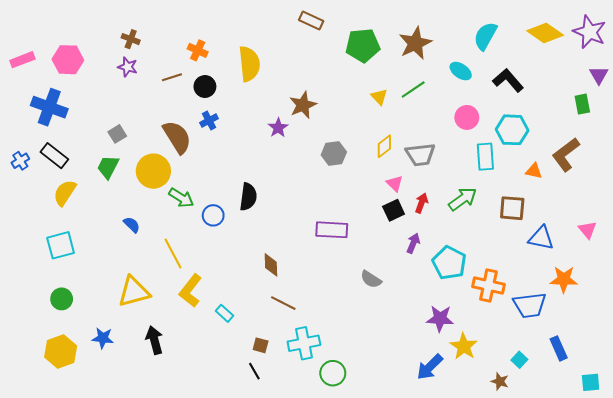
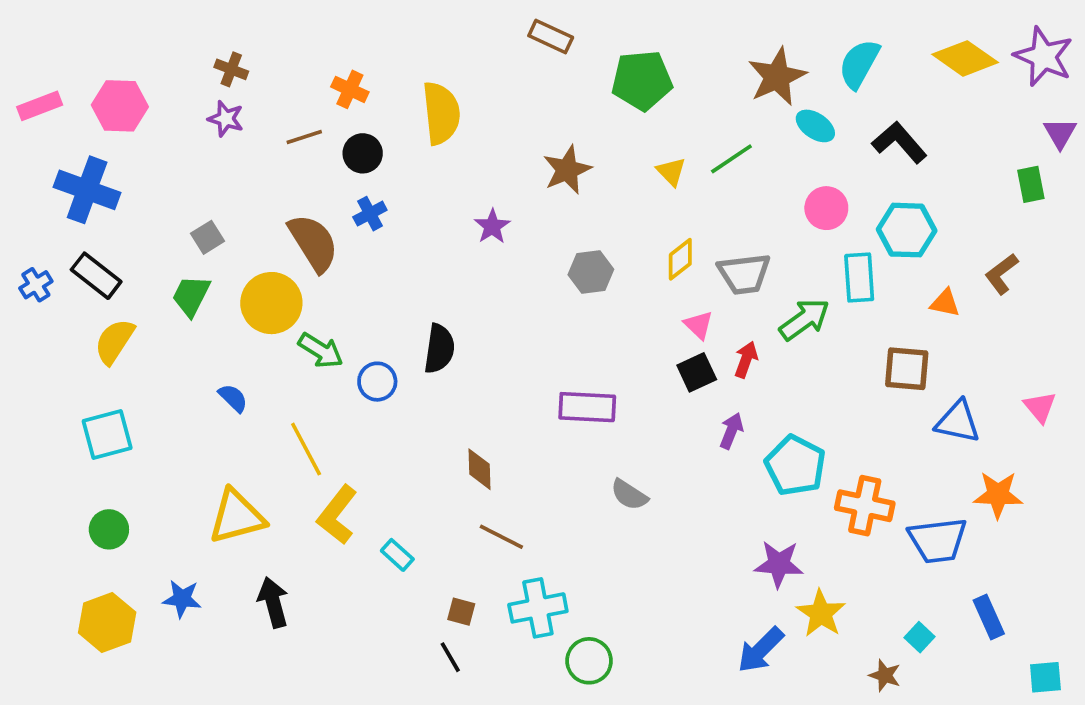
brown star: (415, 43) -> (777, 77), moved
brown star: (303, 105) -> (567, 170), moved
brown L-shape: (566, 155) -> (1002, 274), size x0.7
green arrow: (463, 199) -> (804, 319), moved
gray semicircle: (371, 279) -> (629, 495), moved

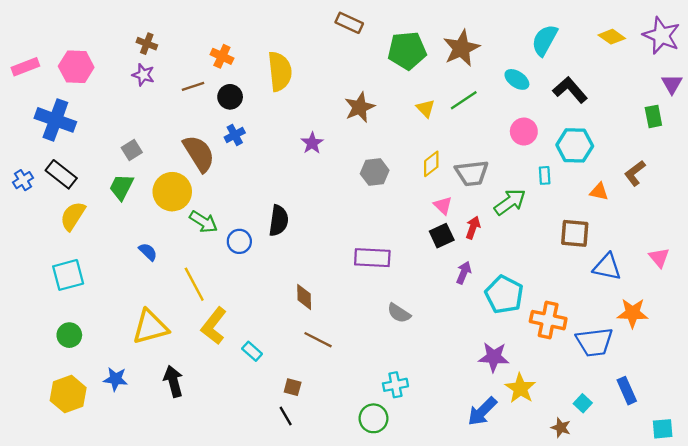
yellow diamond: (965, 58) -> (612, 37), size x0.7
brown star: (777, 77) -> (461, 48), moved
cyan rectangle: (859, 277) -> (545, 175), size x0.6
cyan cross: (538, 608) -> (395, 385), moved, size x0.7

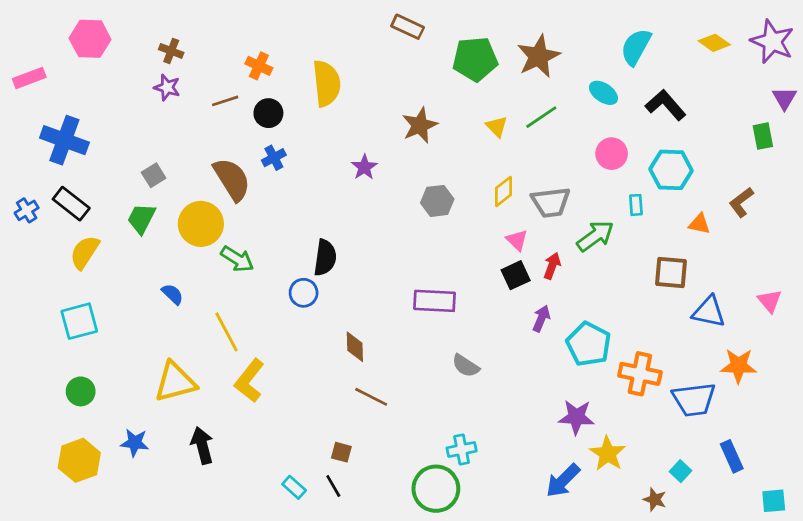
pink hexagon: (76, 67) -> (90, 39), moved
blue circle: (239, 241) -> (304, 293), moved
cyan rectangle: (252, 351) -> (294, 487), moved
green circle: (373, 418) -> (436, 489), size x1.4

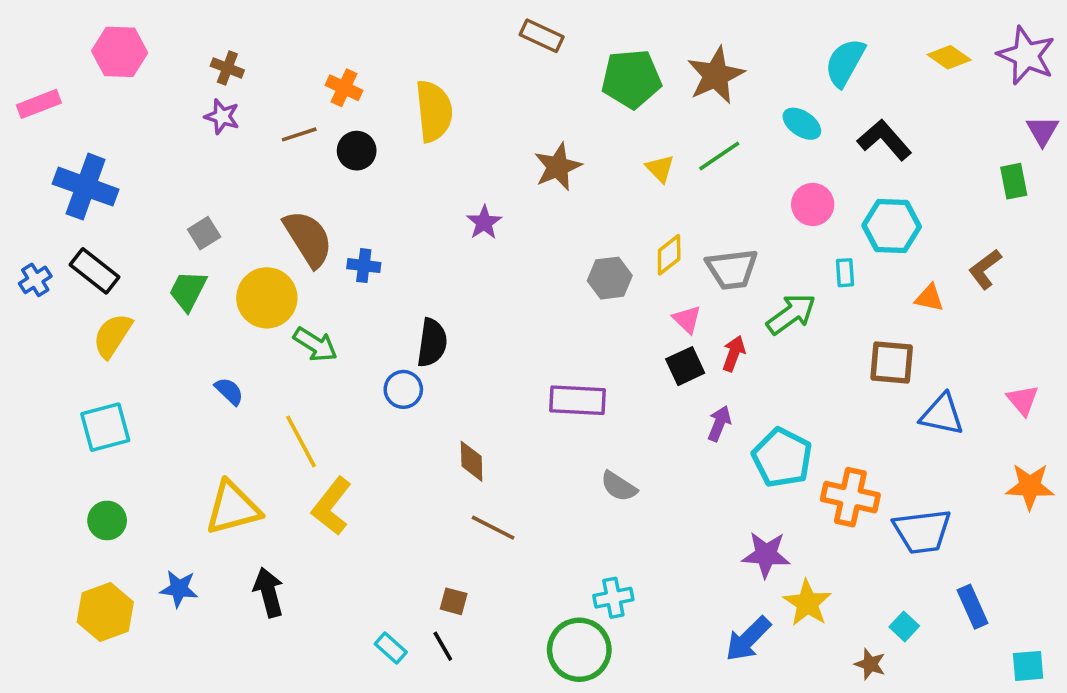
blue cross: (274, 158) -> (364, 266), moved, turned 35
gray hexagon: (437, 201) -> (610, 278), moved
orange star: (739, 366) -> (1030, 486), moved

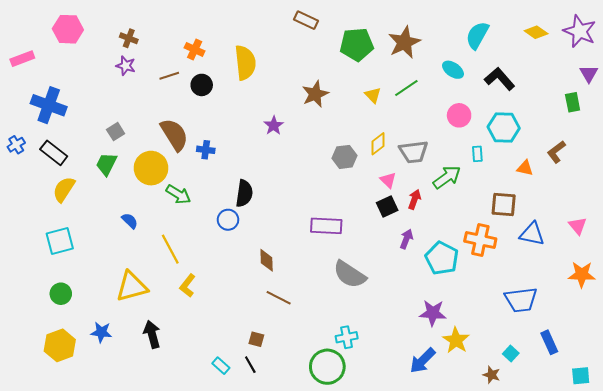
blue cross: (35, 280) -> (16, 145), moved
gray semicircle: (619, 486) -> (350, 274), size x1.6
orange cross: (850, 497) -> (480, 240), moved
yellow L-shape: (331, 506) -> (187, 286), size x0.7

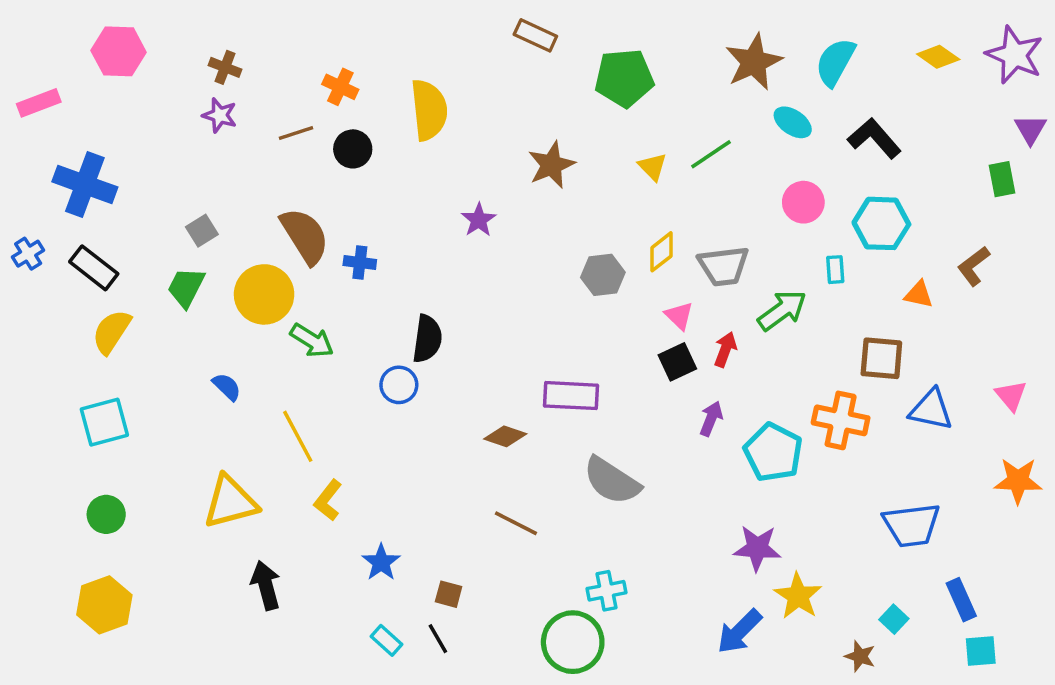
brown star: (404, 42) -> (754, 62), moved
brown diamond: (267, 260) -> (505, 436), moved, turned -70
brown line: (279, 298) -> (516, 523), moved
blue star: (101, 332) -> (381, 562), moved, turned 30
cyan square: (581, 376) -> (981, 651), moved

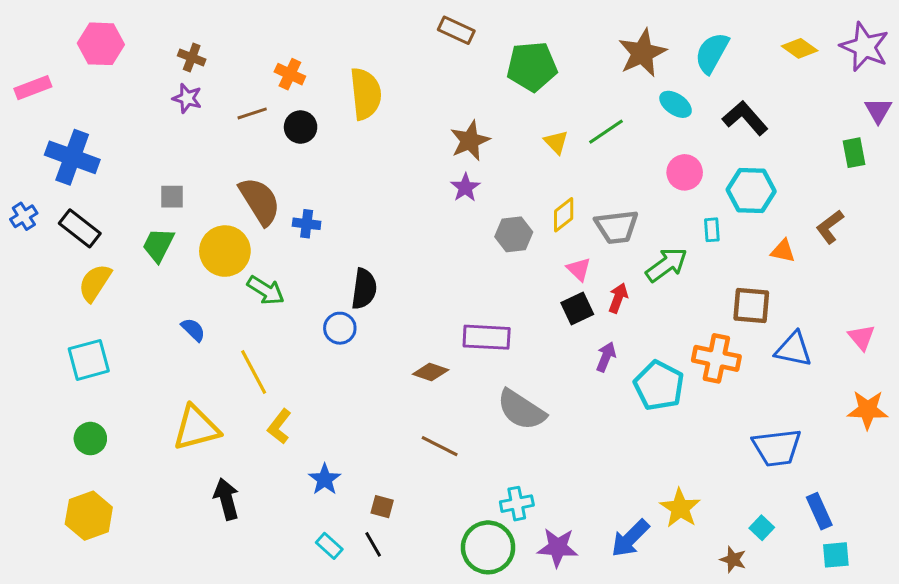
purple star: (479, 220) -> (465, 188), moved
gray square: (202, 231) -> (172, 197), turned 32
purple star: (757, 548) -> (558, 547), moved

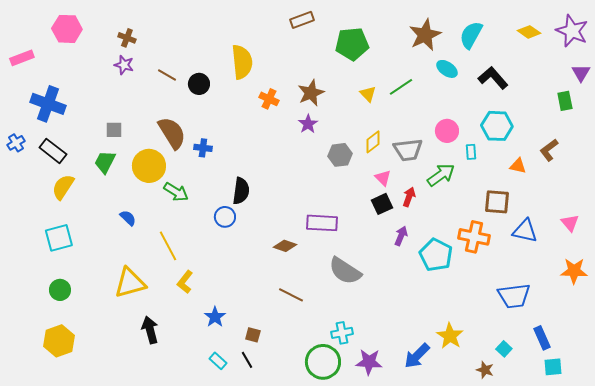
brown rectangle: (456, 30) -> (302, 20), turned -45
orange cross: (290, 74) -> (269, 99), moved
brown line: (252, 113) -> (167, 75), turned 48
pink circle: (685, 172) -> (447, 131), moved

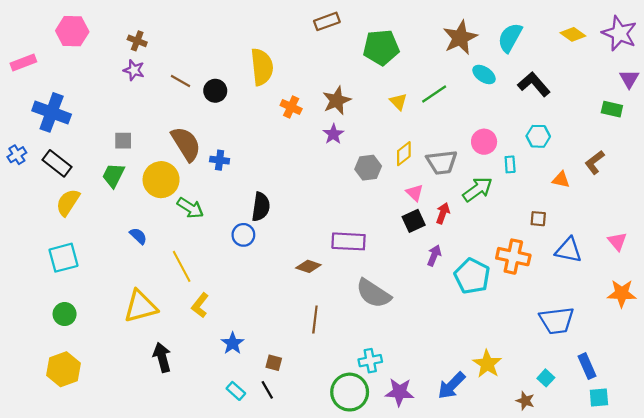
green rectangle: (565, 101) -> (612, 109), turned -66
cyan hexagon: (497, 126) -> (538, 136), size x0.7
brown square: (497, 202) -> (538, 219), size x0.6
brown line: (291, 295) -> (315, 319), turned 70

